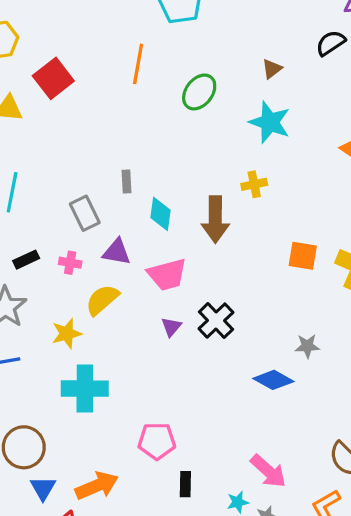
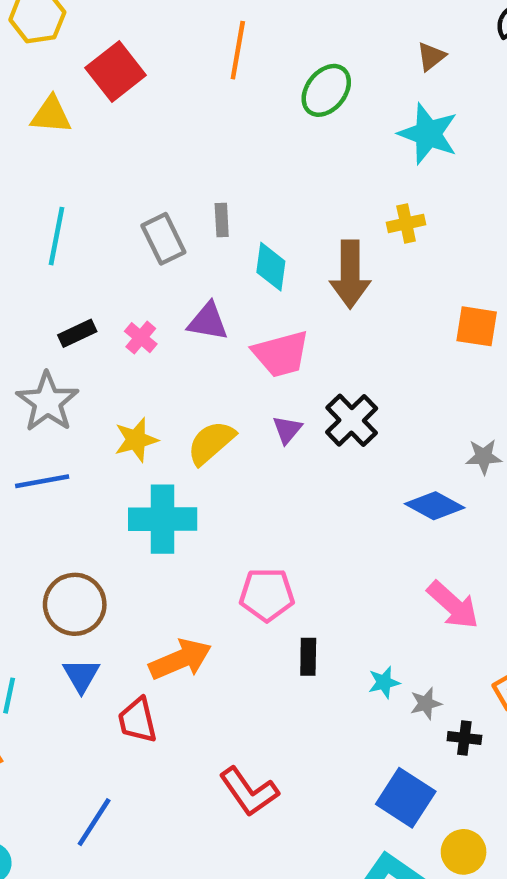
gray rectangle: (85, 213) -> (163, 239), moved
pink cross: (70, 263) -> (141, 338), turned 30
yellow semicircle: (102, 300) -> (211, 443), moved
pink arrow: (268, 471) -> (453, 605), moved
blue triangle: (43, 488) -> (81, 675), moved

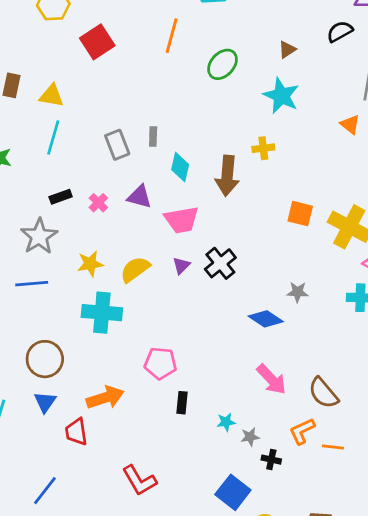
yellow triangle: (51, 115) -> (51, 96), moved

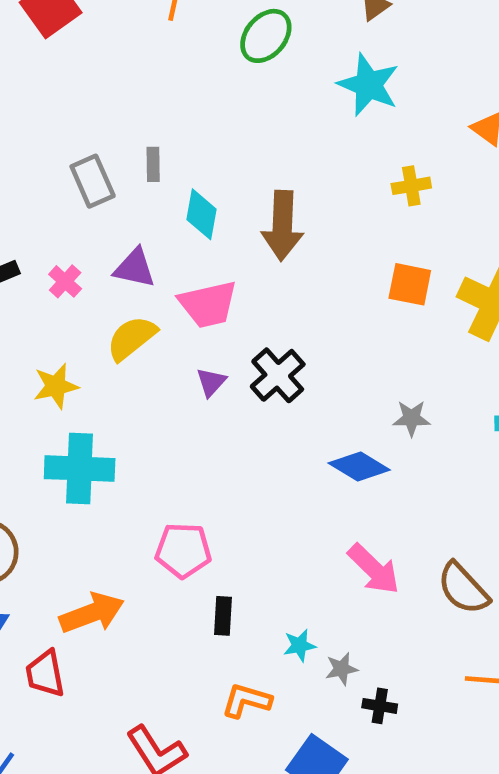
yellow cross: (263, 148) -> (411, 186), moved
yellow semicircle: (135, 269) -> (132, 338), moved
orange L-shape: (302, 431) -> (246, 701), moved, turned 44

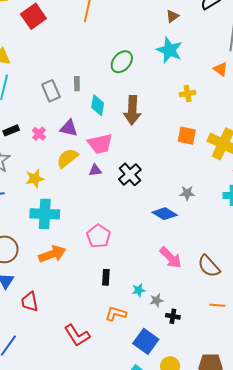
green ellipse: (266, 36) -> (122, 62), moved
purple triangle: (211, 382) -> (95, 170), moved, turned 40
pink pentagon: (183, 550) -> (99, 236), moved, turned 30
orange arrow: (92, 613) -> (52, 254), moved

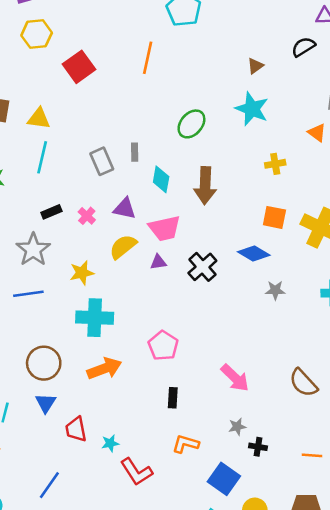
blue diamond: (165, 214) -> (254, 253), moved
pink arrow: (171, 258) -> (235, 378), moved
cyan star: (139, 290) -> (110, 443), moved
orange line: (217, 305) -> (312, 455), moved

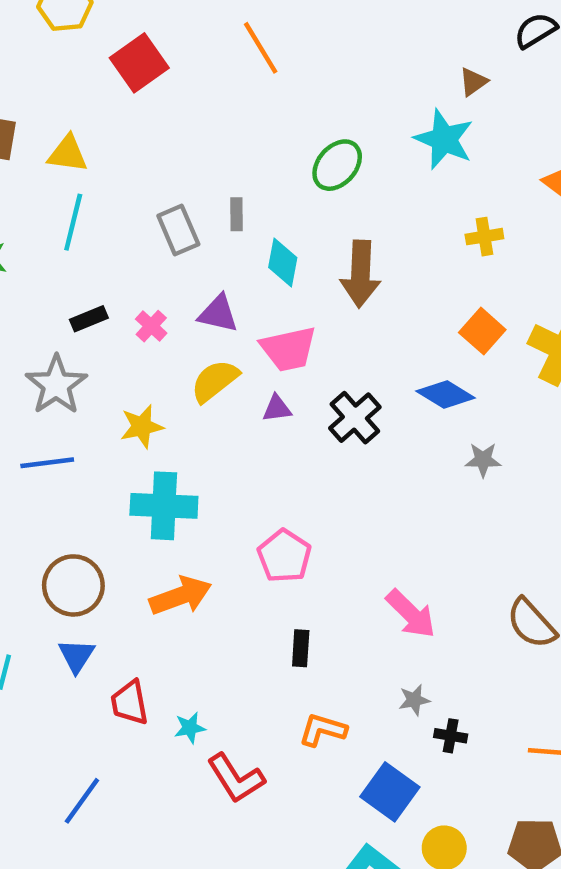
orange line: (148, 58) -> (261, 48), turned -44
brown triangle: (255, 66) -> (473, 82), moved
orange square: (274, 217) -> (482, 331), turned 30

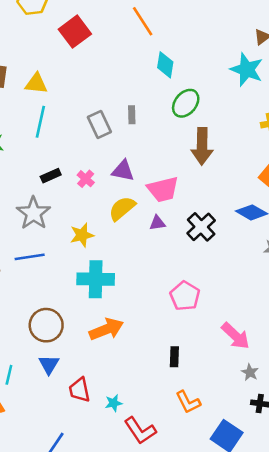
green ellipse: (337, 165) -> (186, 103), moved
cyan diamond: (283, 263) -> (165, 65), moved
pink pentagon: (284, 556) -> (185, 296), moved
gray star: (414, 700) -> (250, 372), moved, turned -30
orange L-shape: (323, 730) -> (188, 402), turned -132

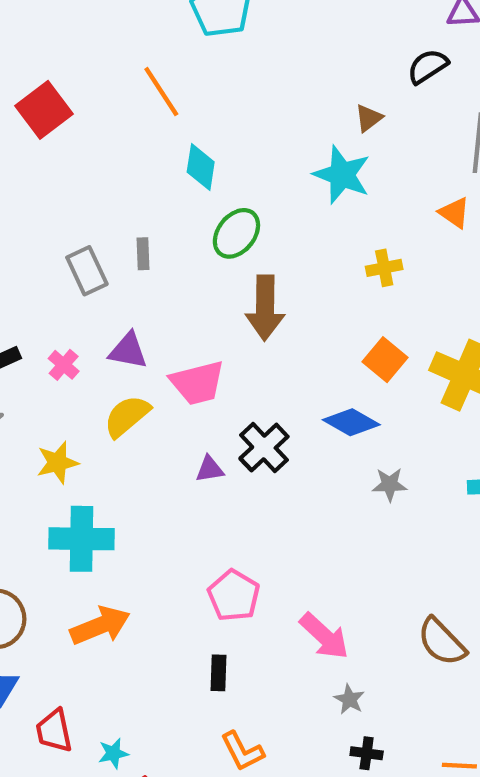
purple triangle: (157, 223) -> (210, 469), moved
pink pentagon: (185, 296) -> (234, 596), moved

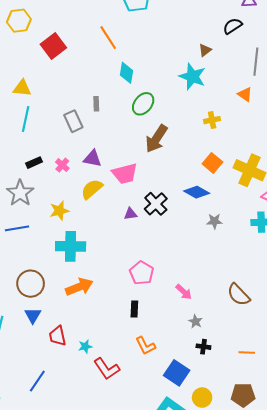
gray rectangle: (143, 254) -> (96, 104), moved
brown arrow: (265, 308) -> (156, 139), turned 32
pink arrow: (324, 636) -> (184, 292), size x0.7

